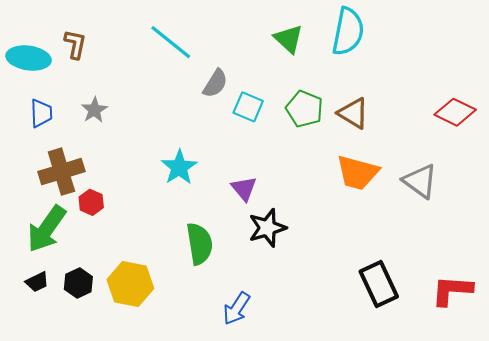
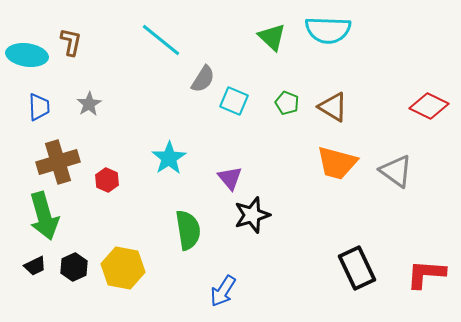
cyan semicircle: (348, 31) -> (328, 30), turned 81
green pentagon: (304, 109) -> (287, 103), size x0.7
red hexagon: (91, 202) -> (107, 180), moved
green arrow: (47, 229) -> (44, 216), turned -51

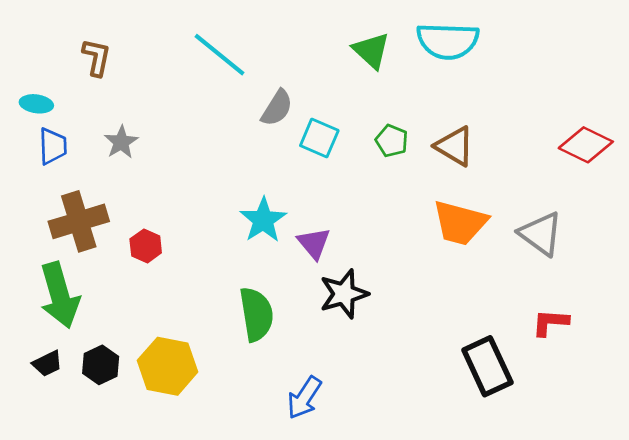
cyan ellipse: (27, 55) -> (36, 104), moved, size x0.6
cyan star: (169, 158) -> (263, 220), moved
red L-shape: (426, 274) -> (550, 323), moved, size x0.7

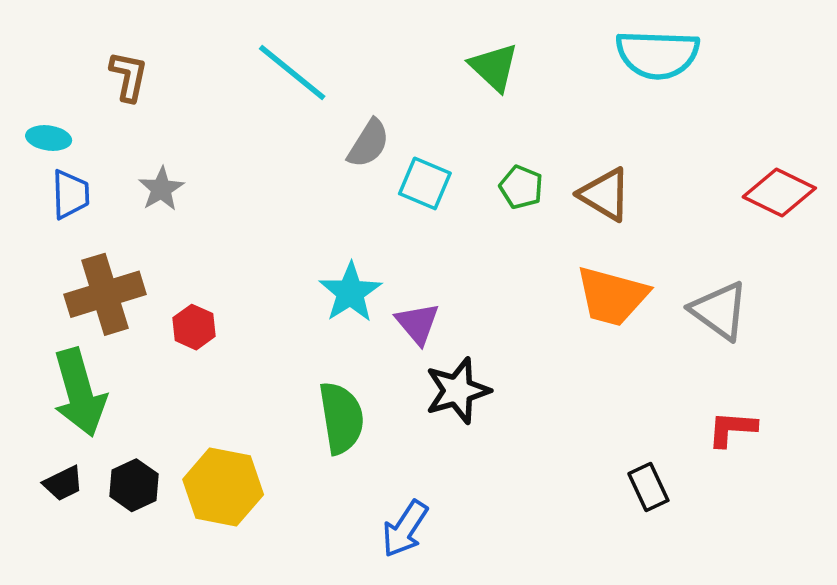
cyan semicircle: (448, 41) -> (658, 54), moved
black rectangle: (487, 366) -> (648, 487), size x0.6

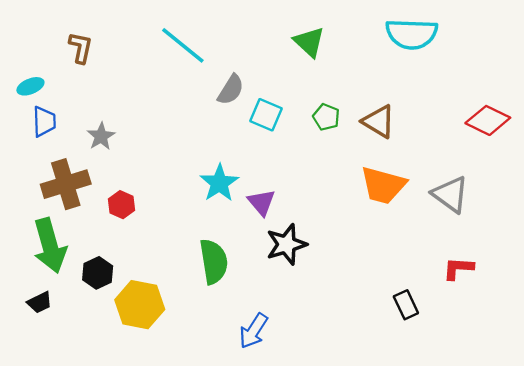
cyan ellipse: (49, 138) -> (30, 86), turned -30
gray star: (161, 189) -> (101, 136), moved
black hexagon: (134, 485) -> (98, 273), moved

